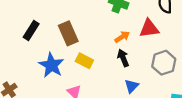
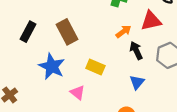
black arrow: (123, 58) -> (136, 50), moved
yellow rectangle: (84, 61) -> (95, 67), moved

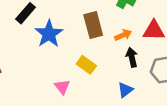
brown rectangle: (67, 32) -> (93, 25), moved
blue star: (52, 66) -> (49, 34), moved

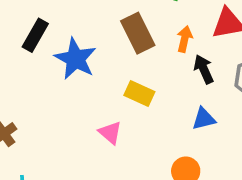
orange arrow: (123, 35) -> (185, 39), turned -42
blue triangle: (125, 90) -> (204, 119), turned 35

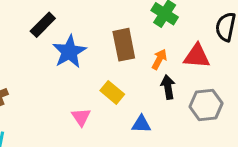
blue triangle: (204, 119) -> (141, 124), moved

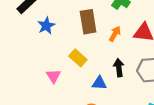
blue star: (69, 52) -> (46, 26), size x0.7
black arrow: (168, 87) -> (119, 68), moved

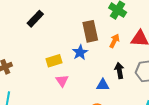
blue star: (46, 26) -> (80, 52), moved
yellow rectangle: (78, 58) -> (54, 61), moved, turned -56

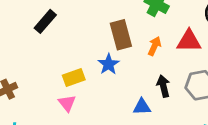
pink triangle: (62, 81) -> (67, 103), moved

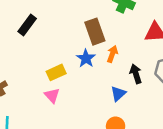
orange arrow: (155, 46) -> (112, 54), moved
blue triangle: (142, 107) -> (118, 94), turned -35

